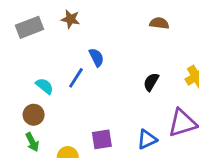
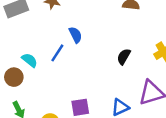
brown circle: (34, 115) -> (14, 77), moved

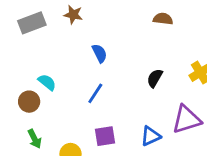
blue line: (57, 53) -> (95, 93), moved

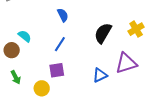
black semicircle: (155, 78) -> (103, 33), size x1.5
purple square: (105, 136) -> (57, 70), moved

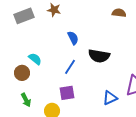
black semicircle: (103, 33) -> (99, 56), moved, turned -110

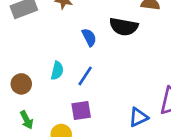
black semicircle: (99, 56) -> (124, 27), moved
cyan semicircle: (35, 59) -> (57, 71), moved, turned 64

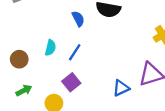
purple square: (81, 111) -> (71, 82), turned -30
green arrow: (27, 120) -> (24, 90), turned -91

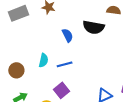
blue line: (75, 52) -> (65, 64), turned 42

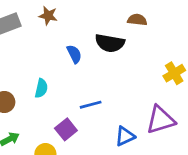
blue line: (65, 64) -> (91, 105), moved

